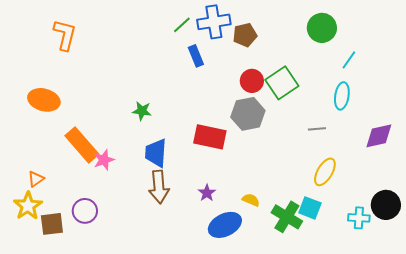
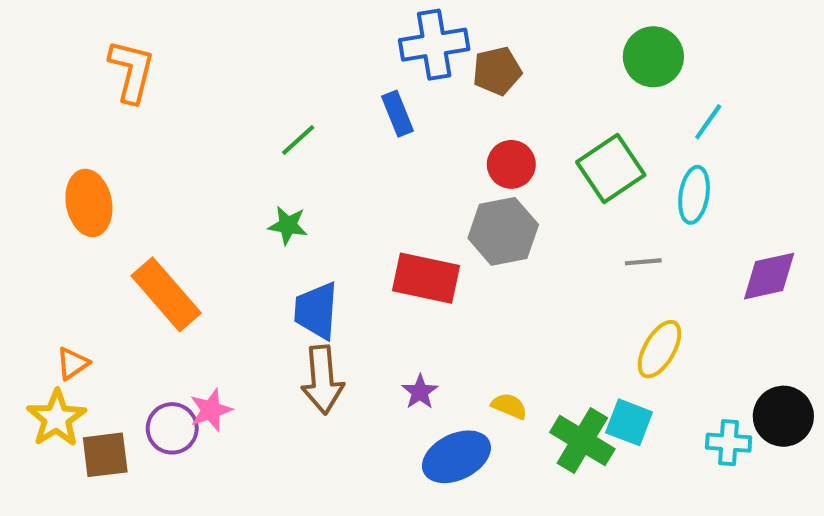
green line: (182, 25) -> (298, 140), moved
green square: (282, 83) -> (611, 168), moved
orange ellipse: (44, 100) -> (89, 203), turned 64
pink star: (104, 160) -> (211, 410), moved

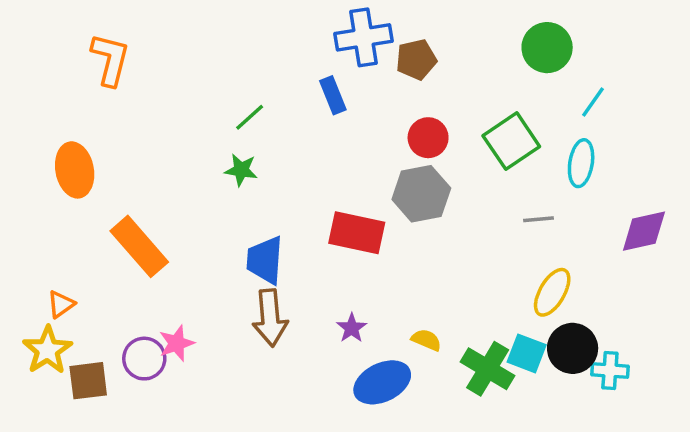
green star: (288, 225) -> (241, 170), moved
black circle: (783, 416) -> (573, 348), moved

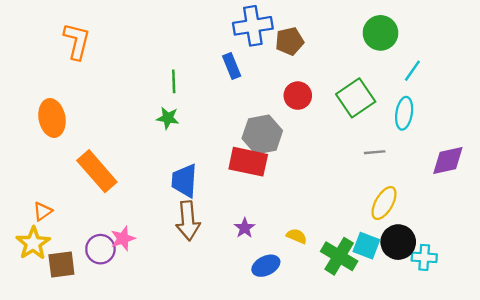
green line: (250, 117) -> (174, 81), turned -50
gray hexagon: (421, 194) -> (262, 135), moved
blue ellipse: (382, 382) -> (266, 266), size x0.7

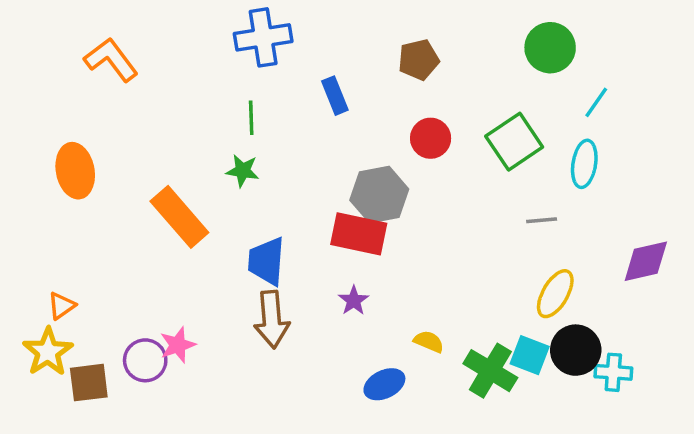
blue cross: (253, 26) -> (263, 37), moved
orange L-shape: (77, 41) -> (111, 60), turned -51
purple diamond: (448, 161) -> (646, 261), moved
orange rectangle: (97, 171) -> (179, 217), moved
purple star: (245, 228) -> (354, 301), moved

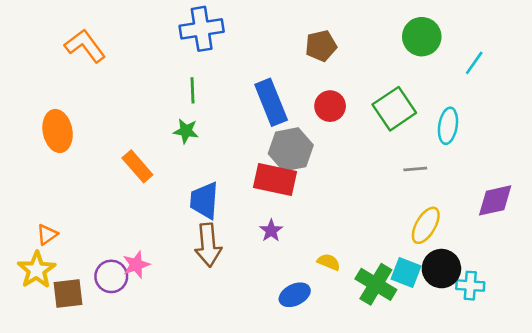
blue rectangle: (335, 96) -> (271, 102), moved, size x1.6
cyan line: (596, 102) -> (474, 63), moved
orange rectangle: (179, 217) -> (137, 166), size x0.7

